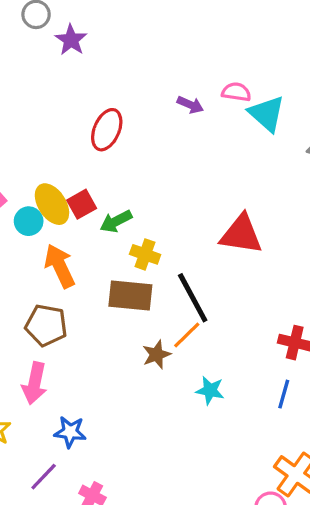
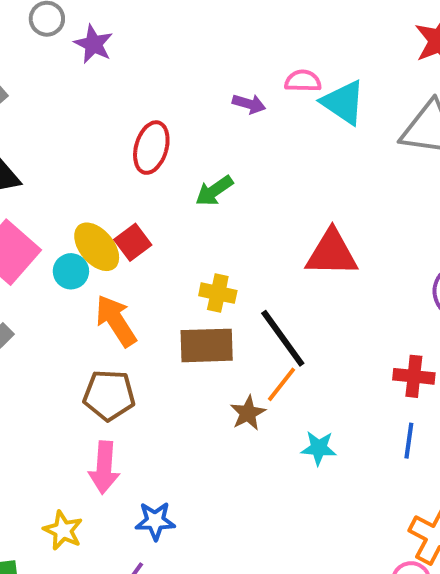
green arrow: (116, 221) -> (214, 191), moved

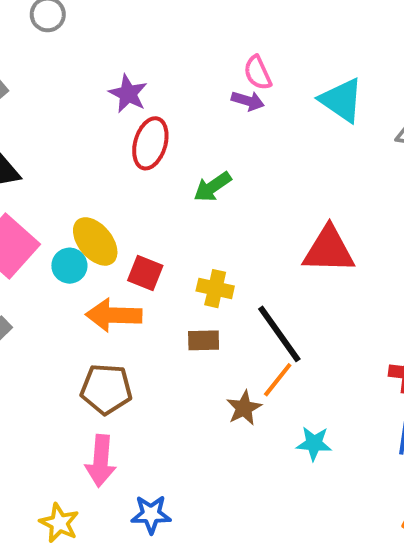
purple star: (93, 44) -> (128, 94), moved
pink semicircle: (303, 81) -> (258, 73), moved, turned -116
red square: (133, 242) -> (145, 273), moved, turned -32
orange arrow: (116, 321) -> (114, 315), turned -56
brown rectangle: (207, 345) -> (204, 340), size x0.6

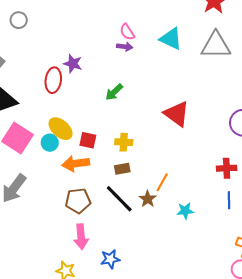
purple star: (128, 94) -> (73, 64), moved
red ellipse: (150, 143) -> (53, 80), moved
red triangle: (329, 250) -> (177, 114), turned 44
black line: (279, 334) -> (119, 199), moved

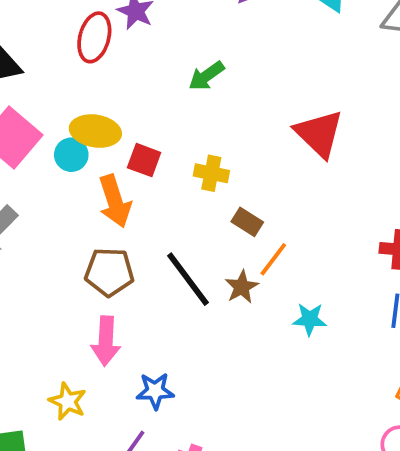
yellow ellipse: (61, 129) -> (95, 131), turned -40
orange arrow: (76, 164) -> (115, 201), turned -108
brown rectangle: (122, 169) -> (247, 222), moved, turned 35

